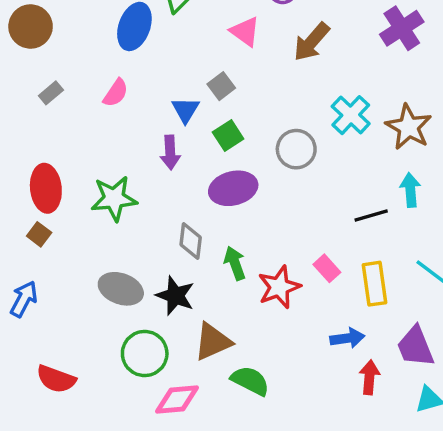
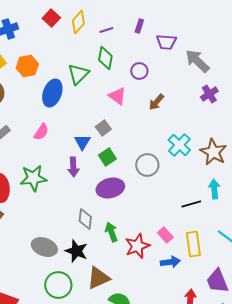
purple cross: (402, 28) -> (209, 94), size x0.7
brown arrow: (312, 42) -> (156, 102), size x0.7
green star: (114, 199) -> (33, 178), moved
blue arrow: (347, 338) -> (170, 262), moved

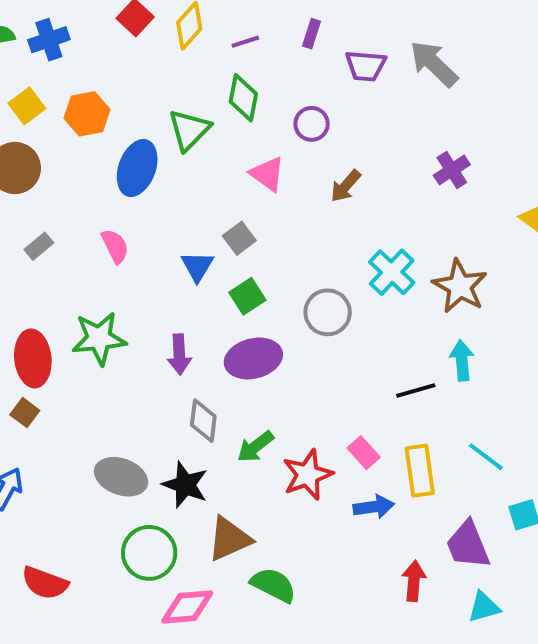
gray arrow: (197, 61) -> (434, 64), moved
pink semicircle: (41, 132) -> (115, 246), turned -60
purple arrow: (73, 167) -> (179, 354), moved
green arrow: (111, 232) -> (255, 447), turned -108

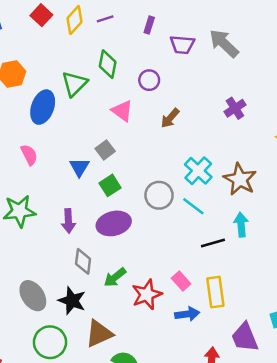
purple line: (245, 42) -> (105, 19), moved
cyan line: (486, 457) -> (193, 206), moved
gray ellipse: (121, 477) -> (33, 296), turned 36

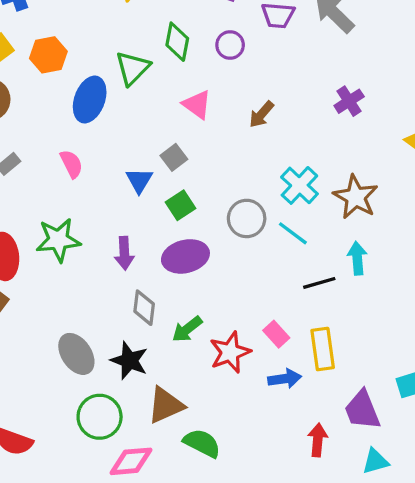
purple circle: (149, 80) -> (230, 45), moved

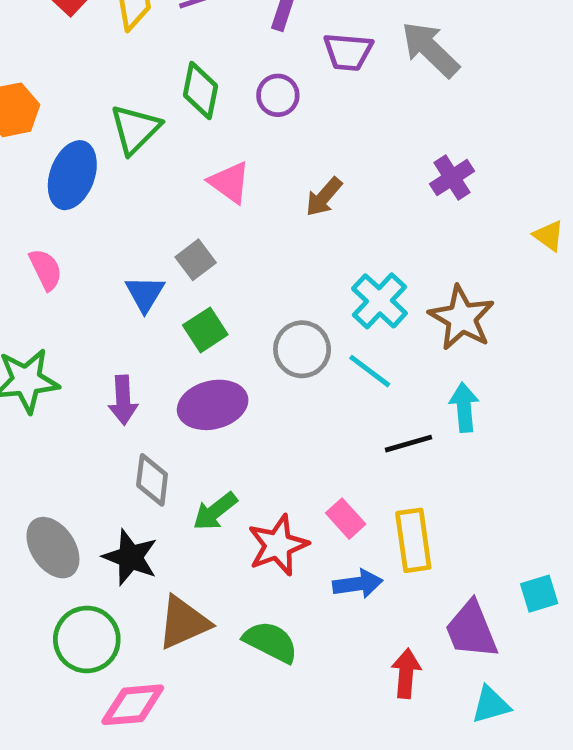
green semicircle: (202, 443) -> (271, 642), moved

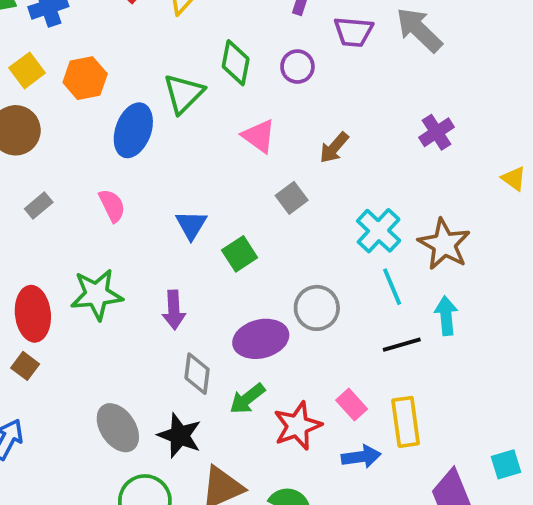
gray square: (196, 260) -> (292, 198), moved
gray circle: (302, 349) -> (317, 308), moved
cyan line: (370, 371) -> (392, 287), moved, turned 30
purple ellipse: (213, 405) -> (261, 339), moved

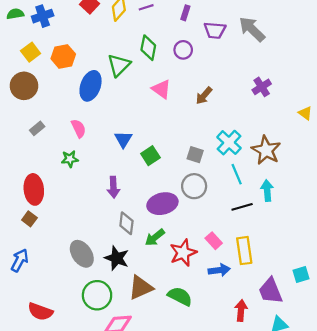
gray square: (292, 198) -> (195, 155), moved, turned -35
green star: (97, 294) -> (70, 159), moved, size x0.6

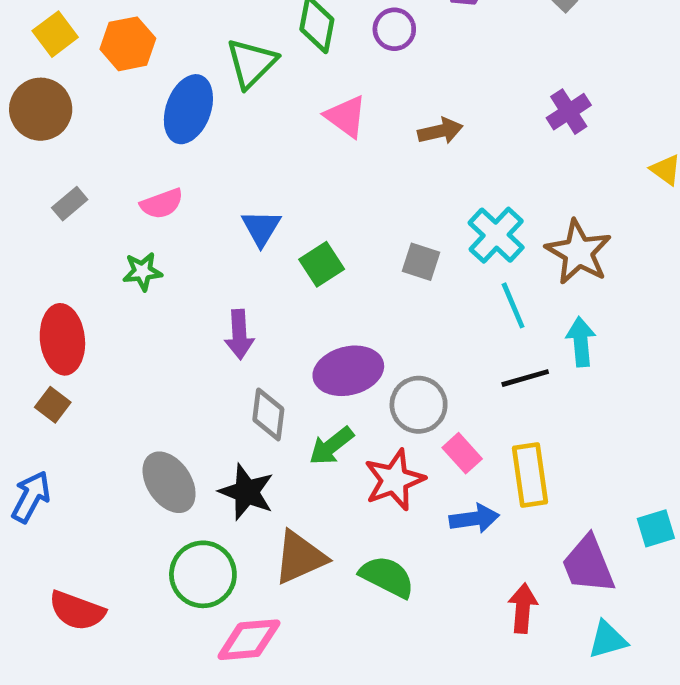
brown arrow: (204, 96) -> (440, 131), turned -144
pink semicircle: (79, 128) -> (162, 204), turned 96
gray circle: (194, 186) -> (419, 405), moved

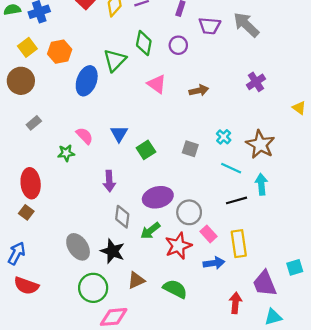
pink semicircle: (162, 204) -> (84, 136), moved, turned -114
cyan cross: (496, 235) -> (224, 137), size x0.6
cyan line: (513, 305) -> (231, 168), turned -42
brown triangle: (300, 557) -> (136, 280), size x0.7
red semicircle: (77, 611) -> (26, 286), moved

